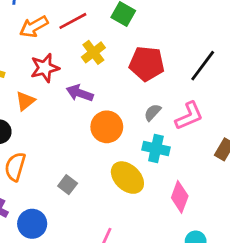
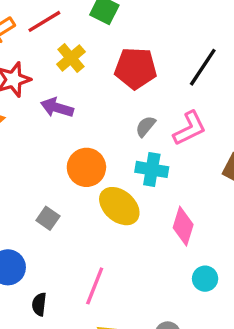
orange circle: (107, 127) -> (86, 167), moved

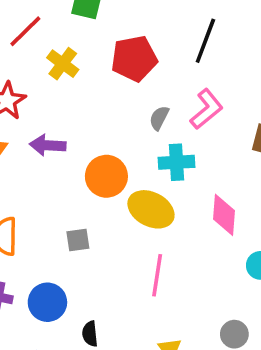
purple arrow: (57, 108) -> (48, 145), moved
gray square: (48, 218) -> (78, 240), turned -30
pink line: (95, 286) -> (157, 275), moved

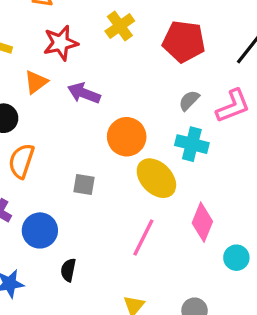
pink diamond: (224, 215) -> (202, 222), moved

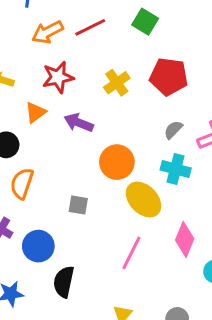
yellow cross: (120, 26) -> (117, 83), moved
black semicircle: (68, 270) -> (64, 282), size x1.5

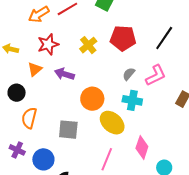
gray square: (78, 205) -> (68, 130), size x1.5

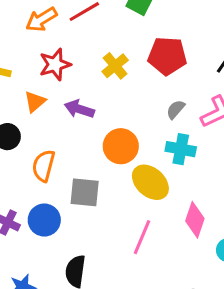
orange semicircle: (29, 118) -> (44, 166), moved
blue circle: (43, 159) -> (44, 220), moved

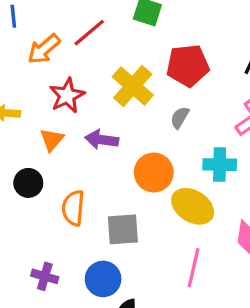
yellow cross: (115, 66) -> (133, 86), size x1.4
gray semicircle: (176, 109) -> (180, 118), moved
blue circle: (44, 220) -> (103, 279), moved

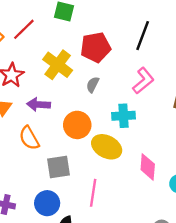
orange semicircle: (73, 208) -> (29, 138), moved, turned -30
pink line: (194, 268) -> (93, 193), moved

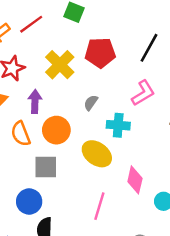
gray semicircle: (93, 85) -> (91, 103), moved
purple arrow: (39, 104) -> (35, 102), turned 80
orange circle: (77, 125) -> (56, 130), moved
pink line: (93, 193) -> (99, 206), moved

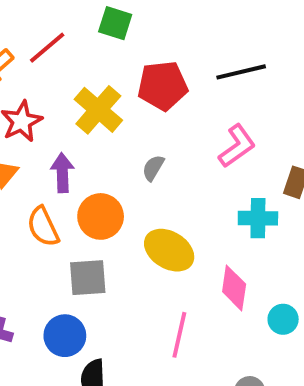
black line: (149, 48) -> (241, 72), turned 52
cyan cross: (118, 125) -> (258, 218), moved

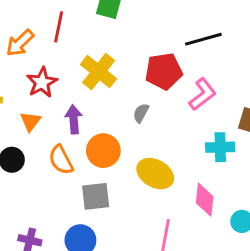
red line: (47, 48) -> (59, 27), turned -36
red pentagon: (163, 86) -> (164, 71), moved

